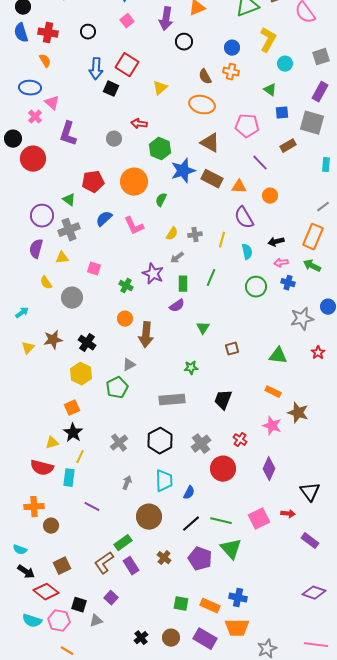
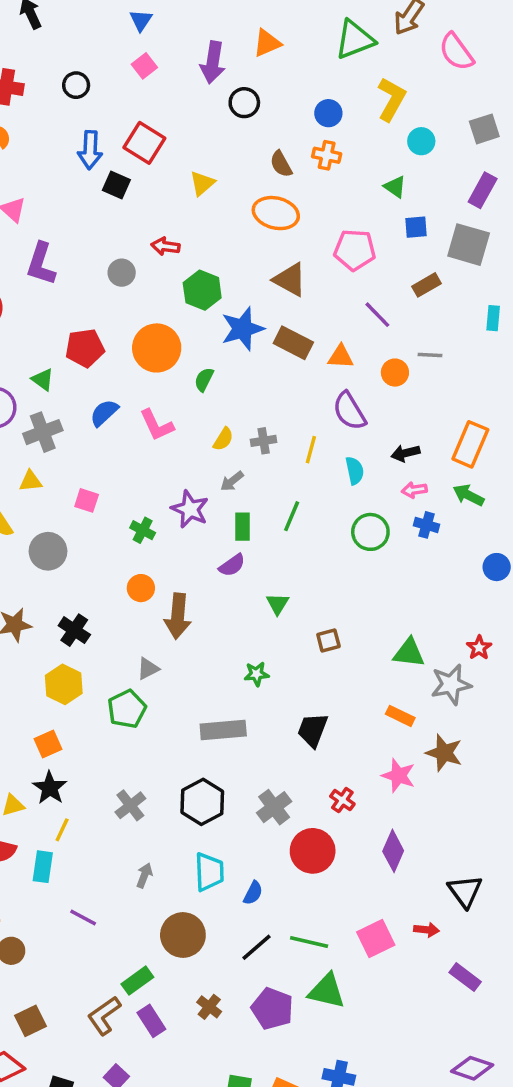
gray line: (323, 207) -> (430, 355), moved, turned 40
gray star: (302, 319) -> (451, 684), moved
green triangle: (231, 549) -> (327, 991), turned -35

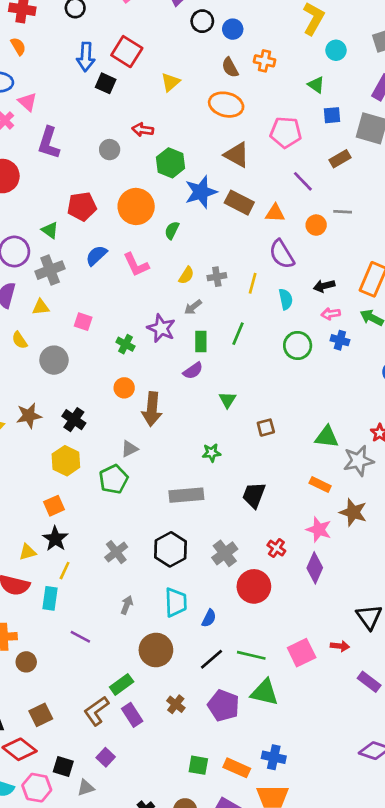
blue circle: (328, 113) -> (233, 29), moved
purple diamond: (393, 851) -> (315, 568), moved

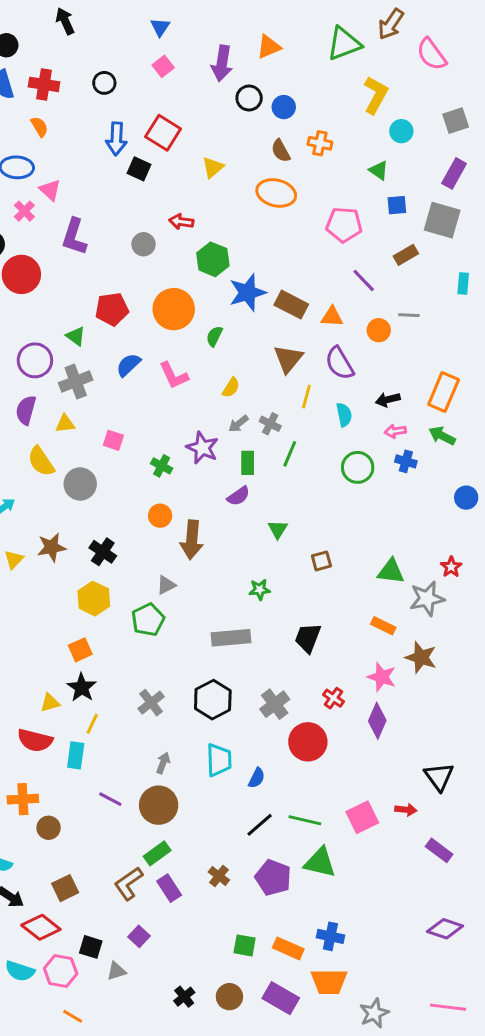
brown triangle: (237, 155) -> (288, 359), moved, turned 40
gray cross: (217, 277) -> (270, 424), moved, turned 36
yellow semicircle: (20, 340) -> (41, 461), size x1.5
brown circle: (156, 650) -> (159, 805), moved

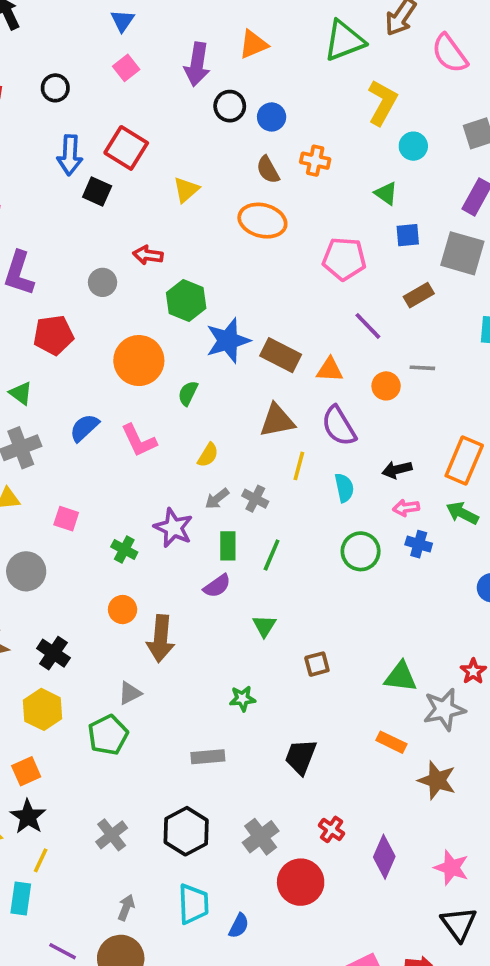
red pentagon: (112, 309) -> (53, 335), moved
brown triangle: (288, 359) -> (277, 420), turned 40
green line: (290, 454) -> (272, 555), moved
gray rectangle: (231, 638) -> (208, 757), size x0.7
pink star: (382, 677) -> (451, 868), moved

